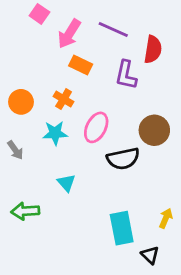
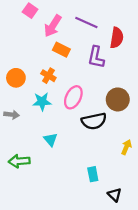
gray arrow: (15, 150) -> (12, 115), turned -48
yellow arrow: (166, 218) -> (126, 147), moved
cyan rectangle: (122, 228) -> (93, 174), size x0.6

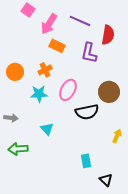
orange cross: (48, 76) -> (45, 70), turned 32
gray arrow: (12, 115) -> (11, 118), moved

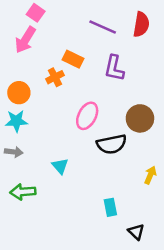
pink arrow: (49, 24) -> (25, 40), moved
red semicircle: (108, 35) -> (141, 24), moved
orange cross: (45, 70) -> (55, 77), moved
cyan star: (39, 94) -> (16, 121), moved

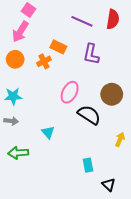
orange circle: (19, 93) -> (15, 59), moved
black semicircle: (112, 144) -> (89, 115), turned -135

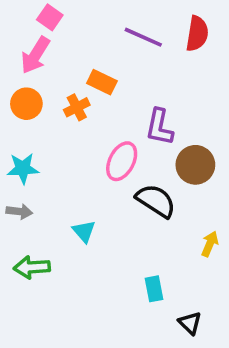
purple L-shape: (91, 54) -> (159, 127), moved

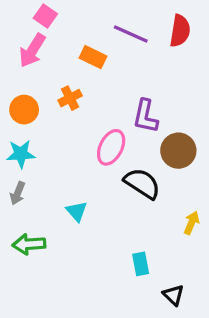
orange rectangle: (102, 82) -> (93, 57), moved
orange circle: (26, 104) -> (24, 110), moved
gray arrow: (19, 212) -> (18, 193), turned 105

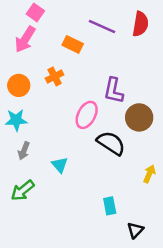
gray arrow: (18, 193) -> (24, 151), moved
green arrow: (29, 244) -> (23, 190), turned -35
black triangle: (173, 295) -> (135, 230), turned 30

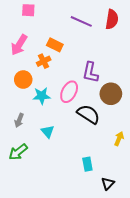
pink square: (35, 12) -> (28, 10), turned -32
pink arrow: (25, 39) -> (19, 45), moved
orange rectangle: (73, 44) -> (55, 45), moved
orange circle: (19, 85) -> (23, 80), moved
cyan star: (16, 120) -> (42, 96), moved

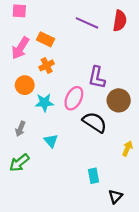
pink square: (28, 10) -> (19, 11), moved
orange rectangle: (55, 45) -> (45, 39), moved

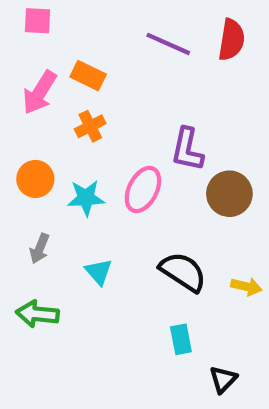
orange circle: (25, 85) -> (35, 179), moved
black semicircle: (95, 122) -> (183, 272), moved
yellow arrow: (127, 148) -> (246, 287), turned 80
green arrow: (19, 163) -> (37, 314), turned 45

